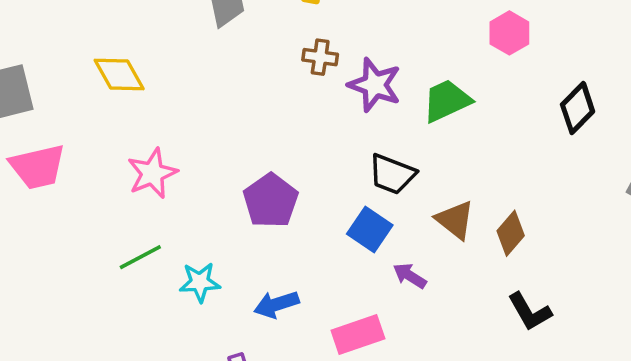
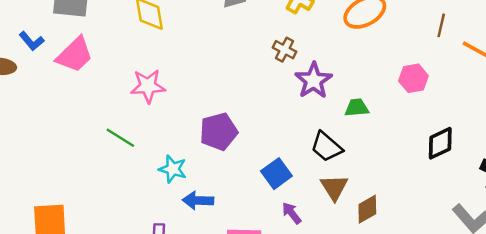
green trapezoid: (447, 101) -> (357, 108), size x0.7
pink trapezoid: (38, 167) -> (75, 55), turned -51
black trapezoid: (392, 174) -> (327, 147), moved
green line: (140, 257) -> (120, 138), turned 40
cyan star: (200, 282) -> (173, 169), moved

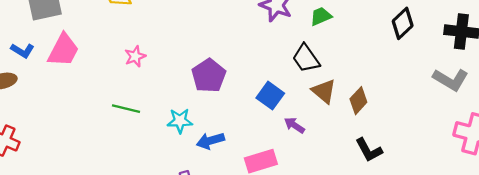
pink star: (148, 86) -> (135, 56), size x0.7
black trapezoid: (327, 147) -> (306, 58), turned 32

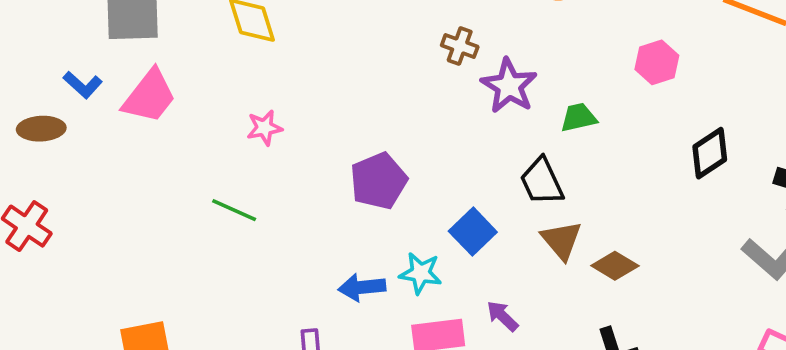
brown diamond: (358, 101) -> (615, 266), turned 68
cyan star: (180, 121) -> (421, 273), moved
purple arrow: (294, 125) -> (502, 316), moved

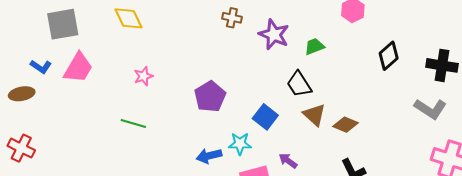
brown cross: (460, 46) -> (232, 18), moved

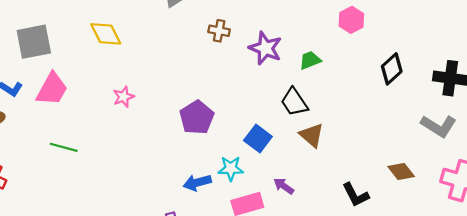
green line: (133, 123) -> (64, 147), moved
brown diamond: (346, 125) -> (401, 172), moved, turned 30

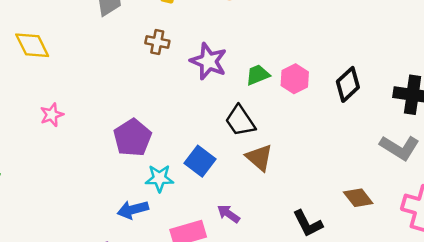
pink hexagon: (351, 20) -> (295, 79), moved
cyan star: (231, 168) -> (159, 178), moved

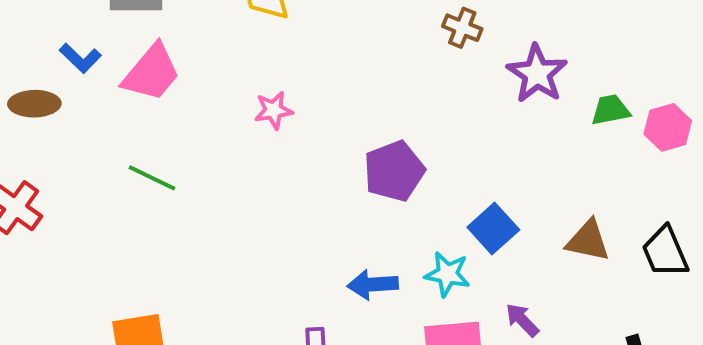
black trapezoid: (240, 121) -> (665, 252), moved
brown triangle: (259, 157) -> (588, 241), turned -40
cyan star: (159, 178) -> (447, 274), moved

